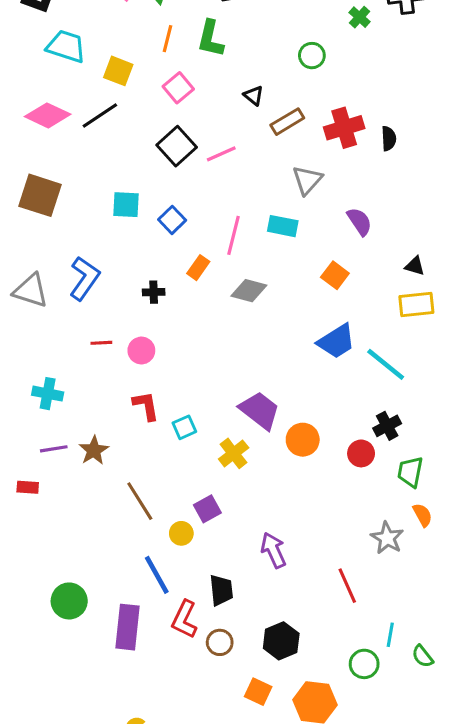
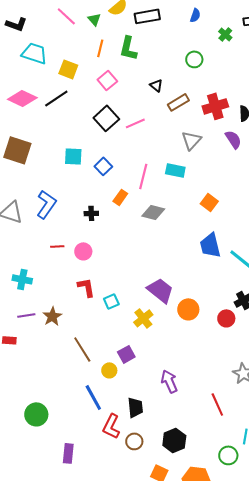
purple semicircle: (360, 221) -> (233, 139), moved
blue trapezoid: (336, 341) -> (210, 245), turned 108
purple rectangle: (128, 627) -> (68, 453), moved, size x0.7

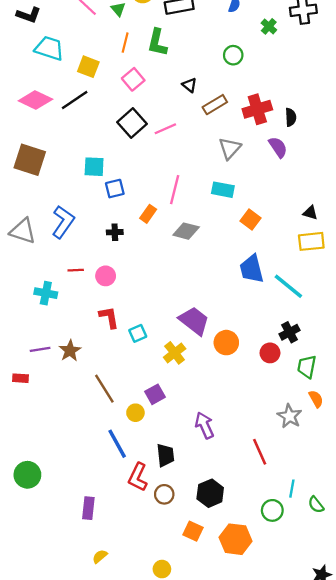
blue square: (103, 166) -> (115, 189), moved, turned 30
cyan rectangle: (175, 170) -> (223, 190), moved
cyan cross: (22, 279) -> (46, 293), moved
green circle: (36, 414) -> (27, 475), moved

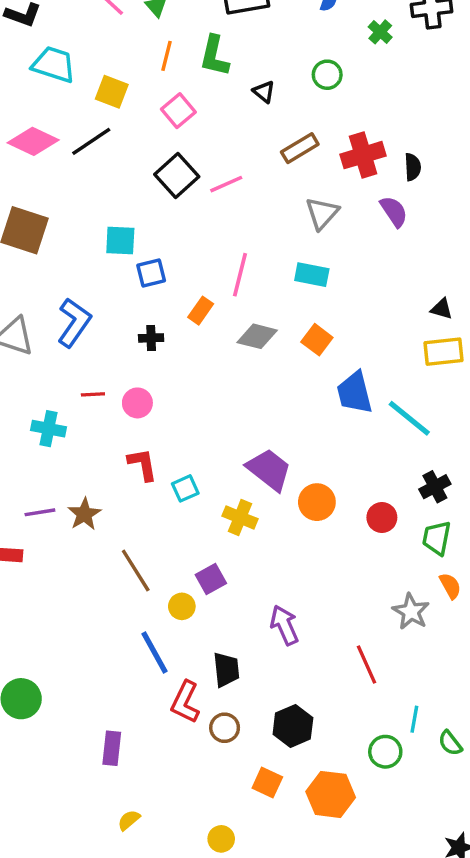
black triangle: (190, 85) -> (264, 92), moved
orange square: (250, 220) -> (317, 340), moved
black cross: (290, 332) -> (435, 487), moved
yellow cross: (175, 353) -> (240, 517), turned -30

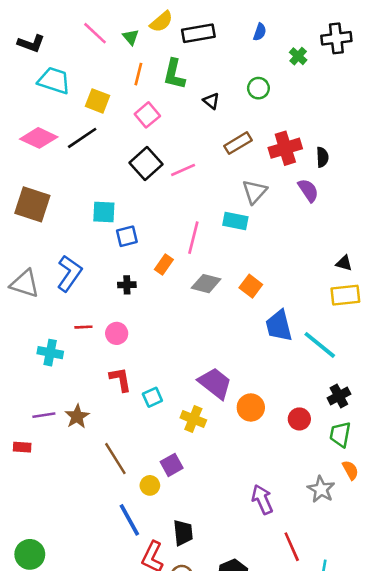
cyan rectangle: (312, 275) -> (235, 221), moved
purple arrow: (284, 625) -> (262, 499), moved
red line: (366, 664) -> (292, 547), moved

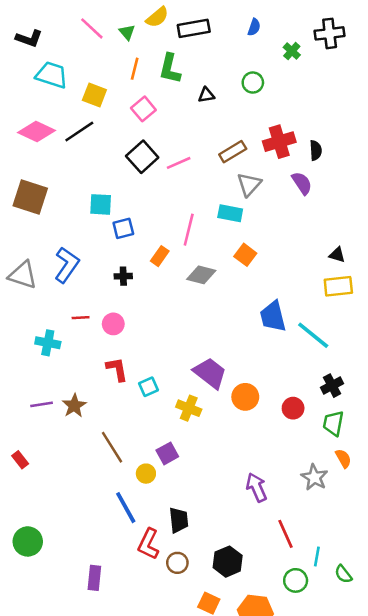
black triangle: (211, 101) -> (206, 95), turned -48
brown rectangle: (238, 143) -> (233, 152), moved
orange square: (251, 286) -> (245, 255), moved
red rectangle: (22, 447) -> (20, 460), moved, turned 48

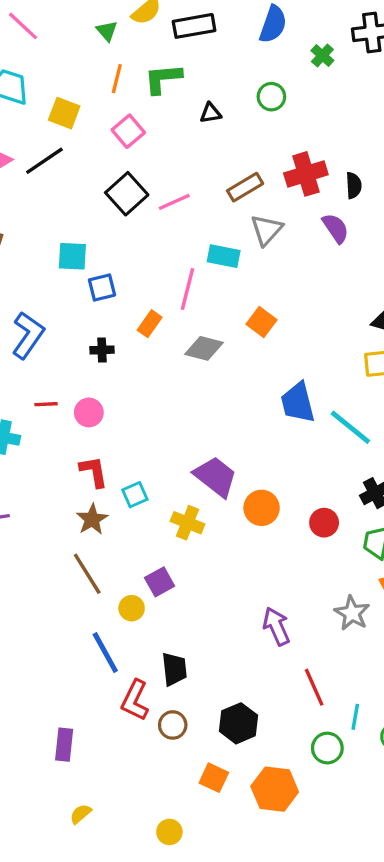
blue semicircle: (254, 27) -> (273, 24), size x1.6
pink line: (92, 28) -> (23, 26), moved
green L-shape: (170, 69) -> (163, 79), turned 72
cyan rectangle: (230, 213) -> (224, 256), moved
brown star: (74, 406) -> (92, 519), moved

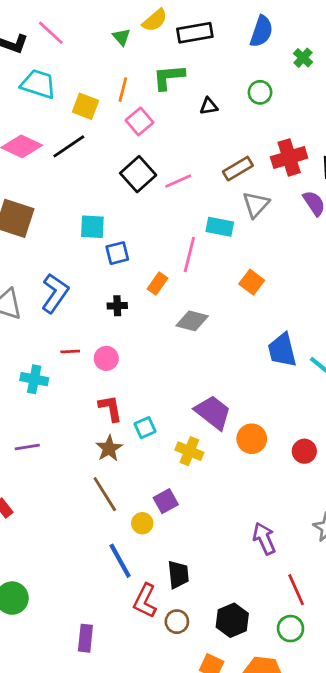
orange line: (117, 79) -> (123, 90), moved
gray diamond: (204, 348) -> (192, 321), moved
green circle: (327, 748) -> (290, 629), moved

